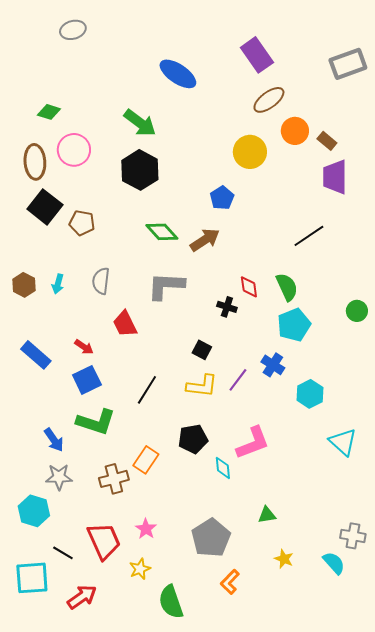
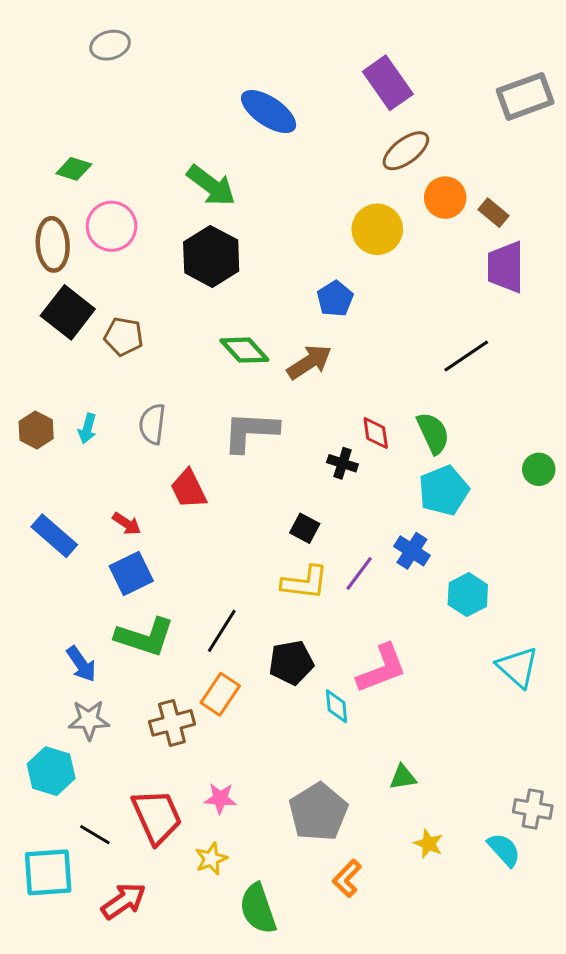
black line: (147, 390) -> (222, 631), moved
pink star: (146, 529) -> (220, 798), turned -30

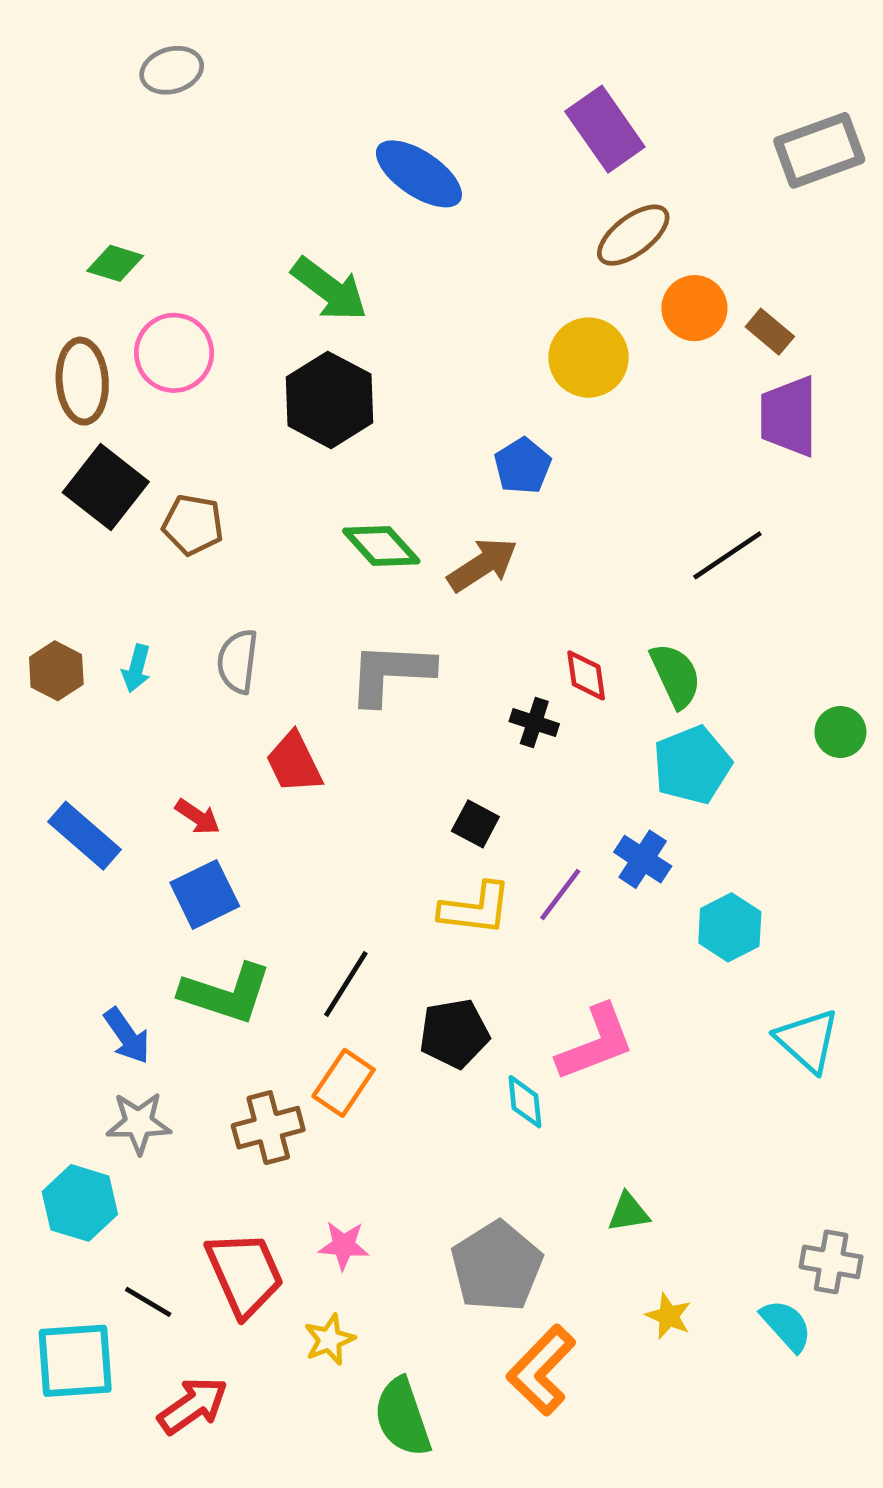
orange L-shape: (347, 878) -> (541, 1370), size x1.5

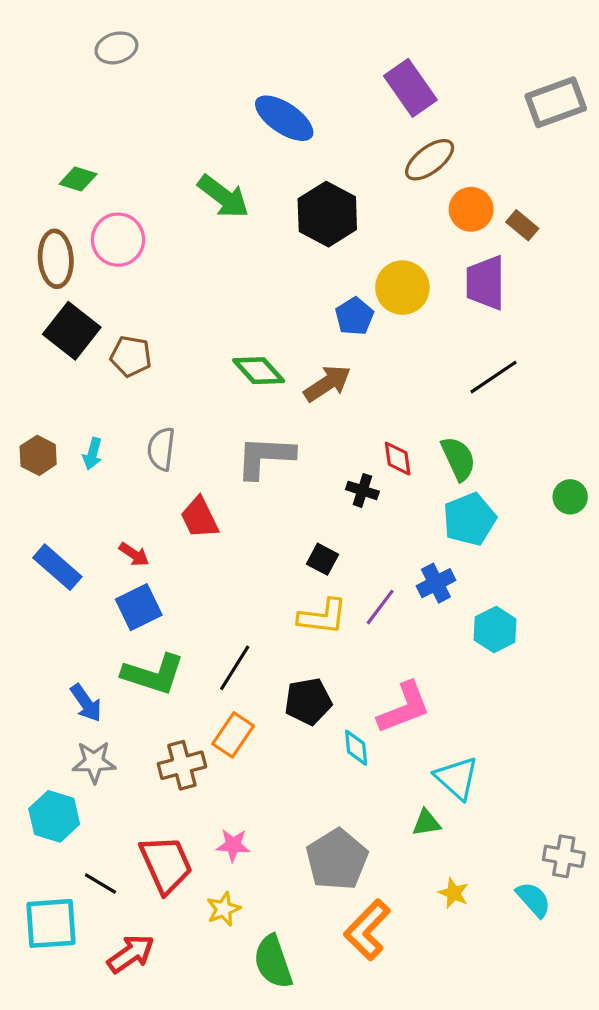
yellow circle: (588, 358) -> (402, 288), moved
black hexagon: (329, 400) -> (327, 214), moved
purple trapezoid: (789, 416) -> (485, 283), moved
blue cross: (643, 859) -> (436, 583), turned 30
cyan triangle: (807, 1040) -> (457, 778), moved

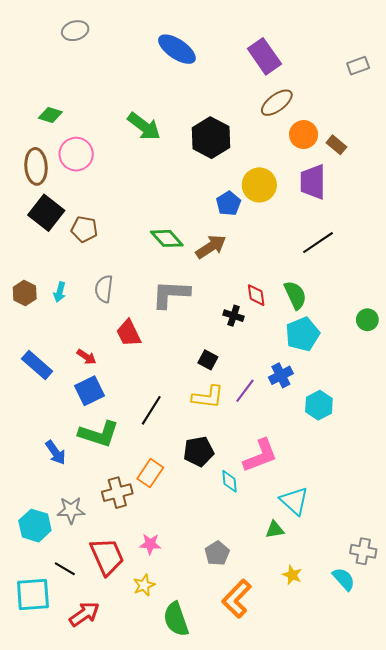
gray rectangle: (556, 102) -> (358, 66), size x0.6
blue ellipse: (284, 118) -> (177, 49), moved
black line: (235, 668) -> (151, 410), moved
gray star: (94, 762) -> (71, 510), moved
gray pentagon: (337, 860) -> (217, 553), size x0.6

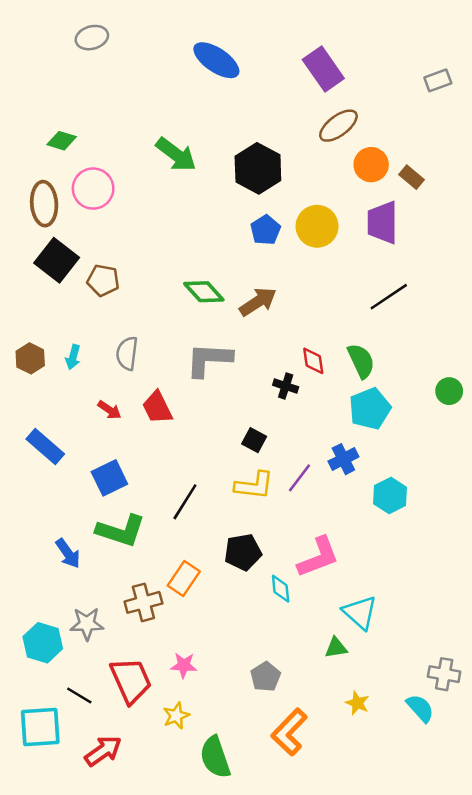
blue pentagon: (228, 203) -> (265, 230), moved
red arrow: (86, 357) -> (109, 410), moved

